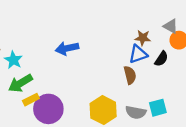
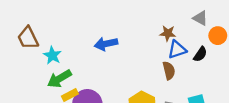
gray triangle: (171, 26) -> (200, 18), moved
brown star: (143, 38) -> (168, 33), moved

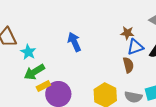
blue arrow: (106, 44) -> (74, 42), turned 78

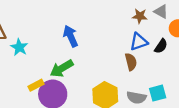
brown star: (127, 33) -> (140, 16), moved
green arrow: (34, 72) -> (62, 68), moved

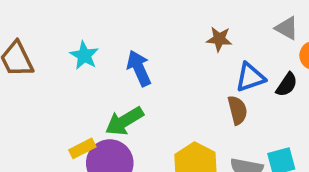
brown star: (140, 16) -> (219, 39), moved
cyan star: (19, 47) -> (84, 55), moved

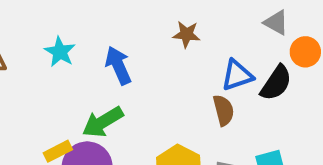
brown star: (219, 39) -> (187, 34), moved
black semicircle: (287, 85) -> (276, 83), size x1.4

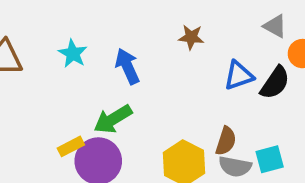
brown semicircle: (224, 110) -> (226, 141), moved, turned 32

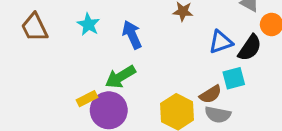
brown semicircle: (226, 141) -> (211, 94), turned 40
cyan square: (270, 159) -> (234, 78), moved

